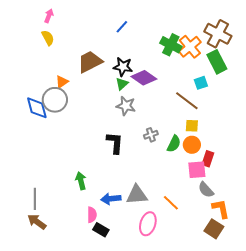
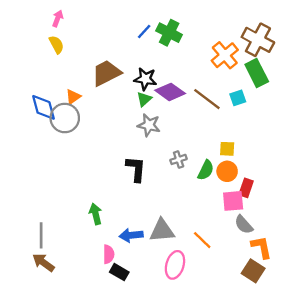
green cross: (171, 45) -> (169, 33), moved
brown line: (187, 101) -> (207, 99), moved
blue diamond: (37, 108) -> (43, 107), moved

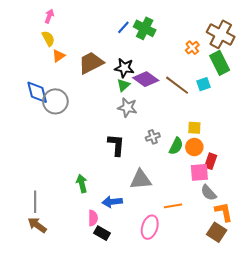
orange cross: (225, 55) -> (192, 48), size x0.6
orange triangle: (73, 97) -> (58, 56), moved
gray triangle: (162, 231) -> (141, 179), moved
orange line: (202, 240) -> (173, 206), turned -54

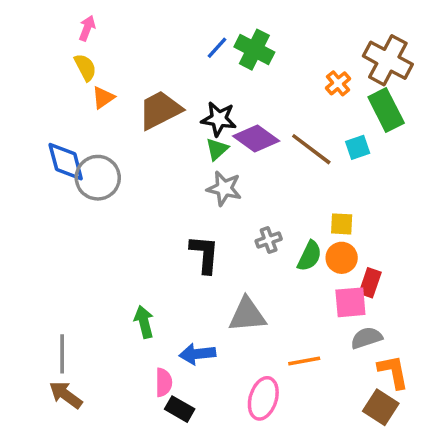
gray semicircle: (209, 193) -> (367, 338), turned 114

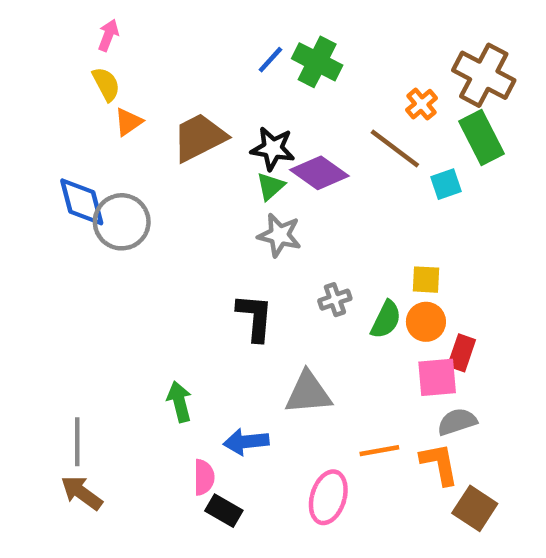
brown line: (311, 149) -> (395, 149), moved
orange L-shape: (393, 372) -> (439, 464), moved

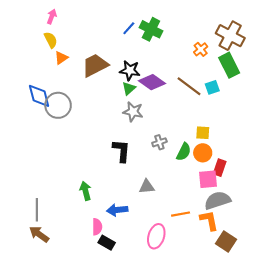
brown line: (395, 149) -> (189, 86), moved
gray triangle: (308, 393) -> (147, 187), size x0.7
gray semicircle: (457, 422) -> (218, 200), size x1.4

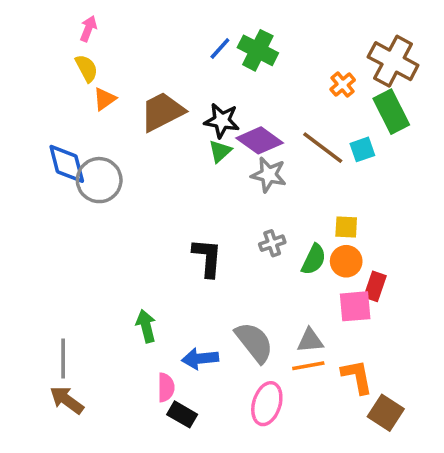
gray star: (133, 112) -> (269, 175), moved
gray triangle: (147, 187) -> (310, 341), moved
gray semicircle: (218, 200) -> (254, 342), moved, turned 70

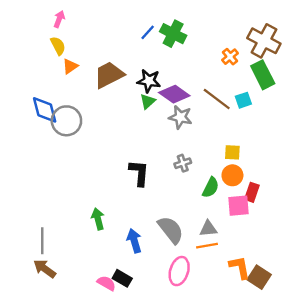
green semicircle: (314, 259) -> (211, 187), moved
blue arrow: (200, 359) -> (134, 241), turned 80
orange L-shape: (357, 377) -> (240, 267), moved
pink semicircle: (166, 387) -> (106, 283), moved, turned -60

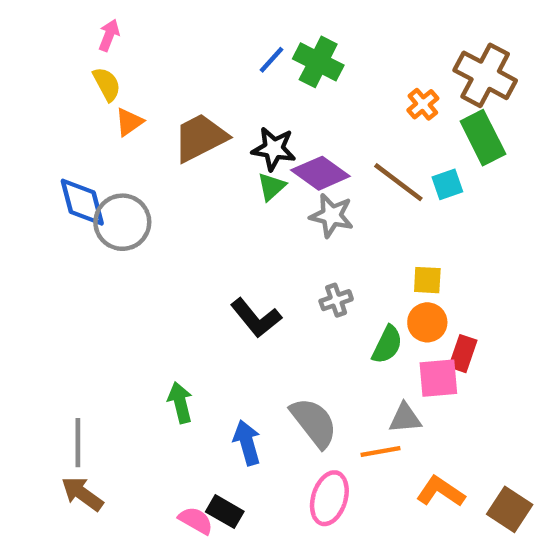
black L-shape: (139, 173) -> (256, 318), turned 136
gray triangle: (208, 229) -> (405, 418), moved
orange L-shape: (240, 267) -> (441, 492), turned -45
brown square: (259, 277) -> (510, 509), moved

